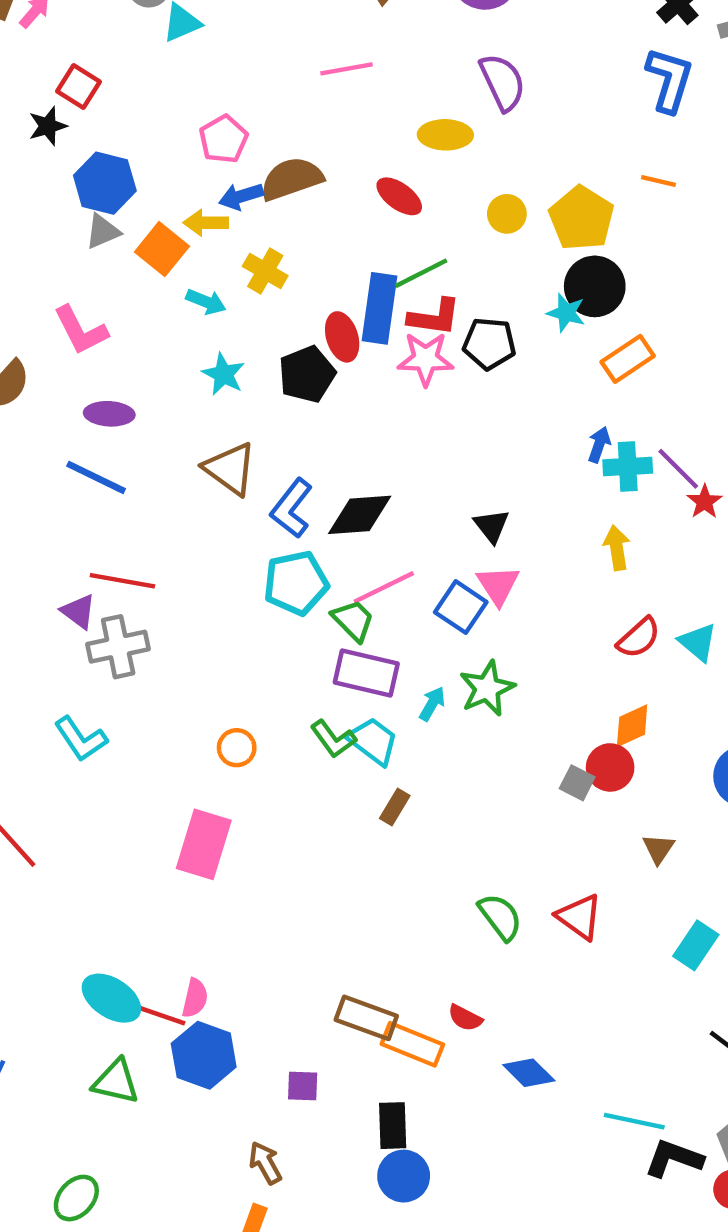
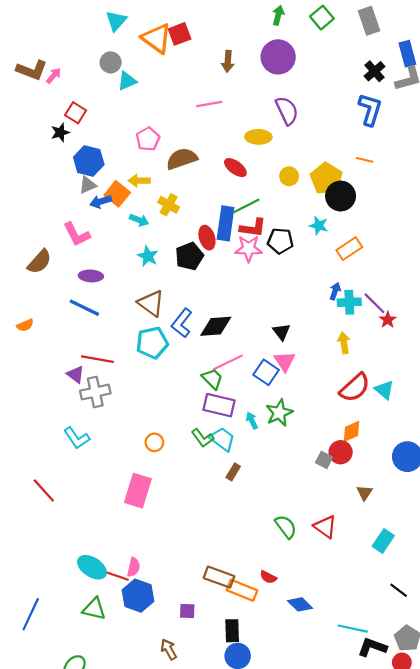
blue arrow: (241, 196) -> (101, 201), moved
black circle: (595, 286) -> (341, 196), moved
cyan pentagon: (296, 583) -> (152, 343), moved
red semicircle: (639, 638) -> (355, 388), size x1.4
cyan arrow: (432, 704) -> (252, 420), turned -56

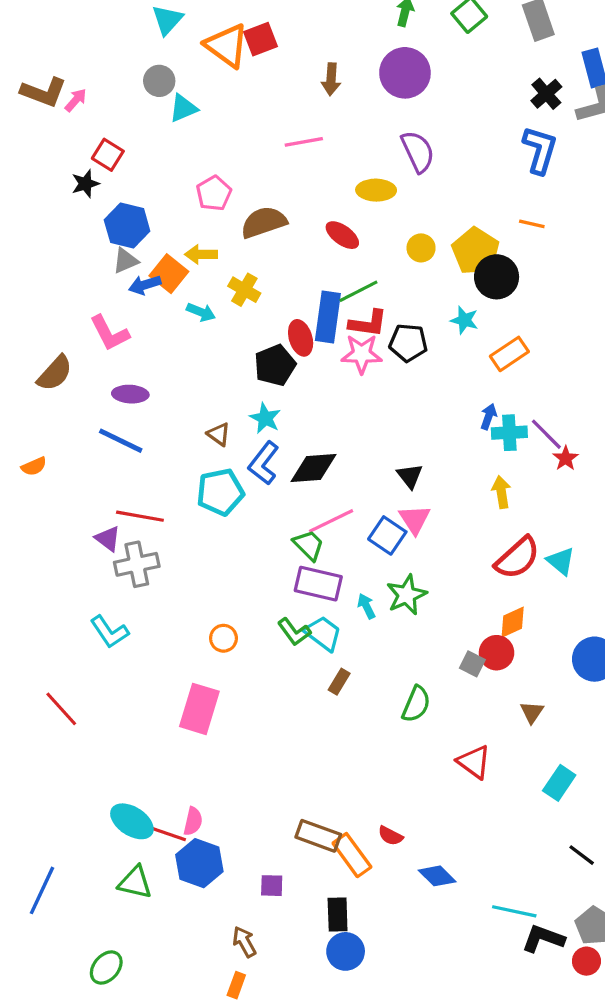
cyan star: (148, 256) -> (265, 418), moved
brown triangle: (151, 303) -> (219, 434), size x0.6
green semicircle: (286, 527) -> (416, 704), moved, turned 60
orange rectangle: (242, 590) -> (352, 855), turned 32

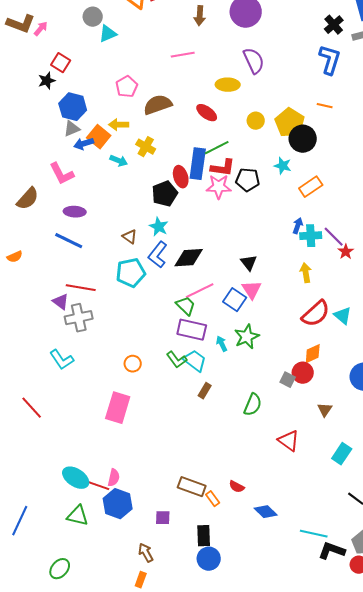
orange rectangle: (352, 855) -> (213, 499), size x0.6

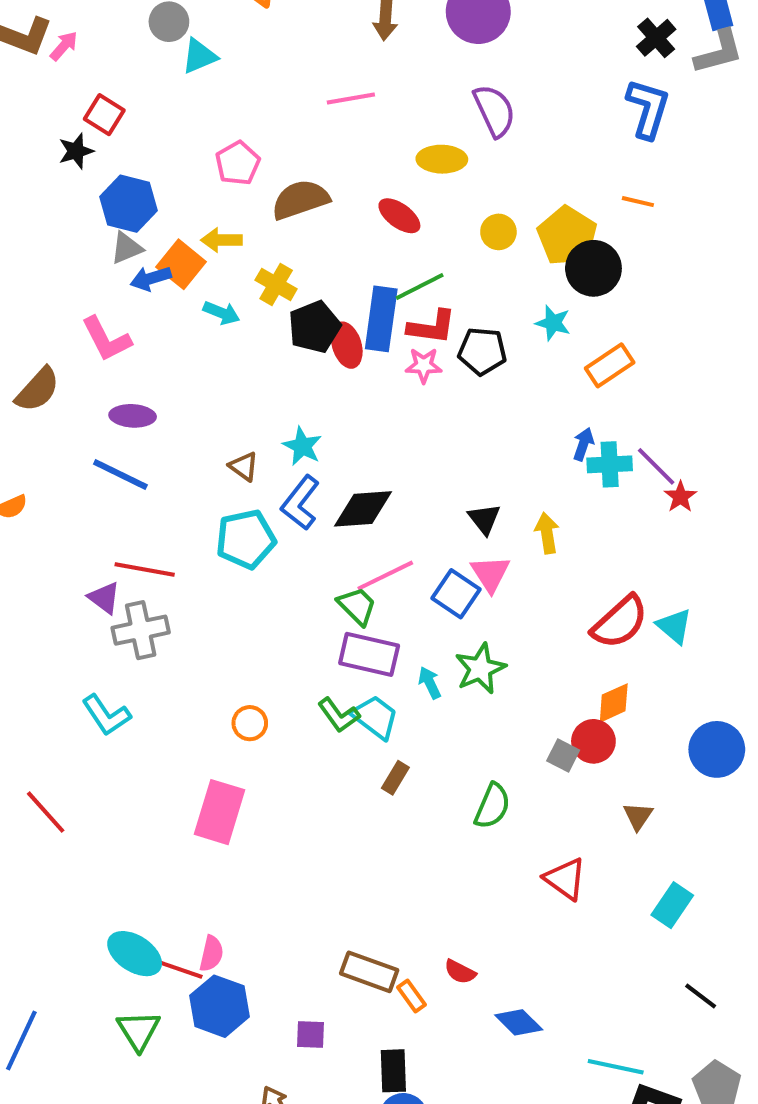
pink star: (219, 187) -> (424, 365), size x0.7
black pentagon: (165, 194) -> (314, 327), moved
yellow arrow: (306, 273) -> (547, 533), moved
green triangle: (78, 516) -> (139, 1030), turned 45

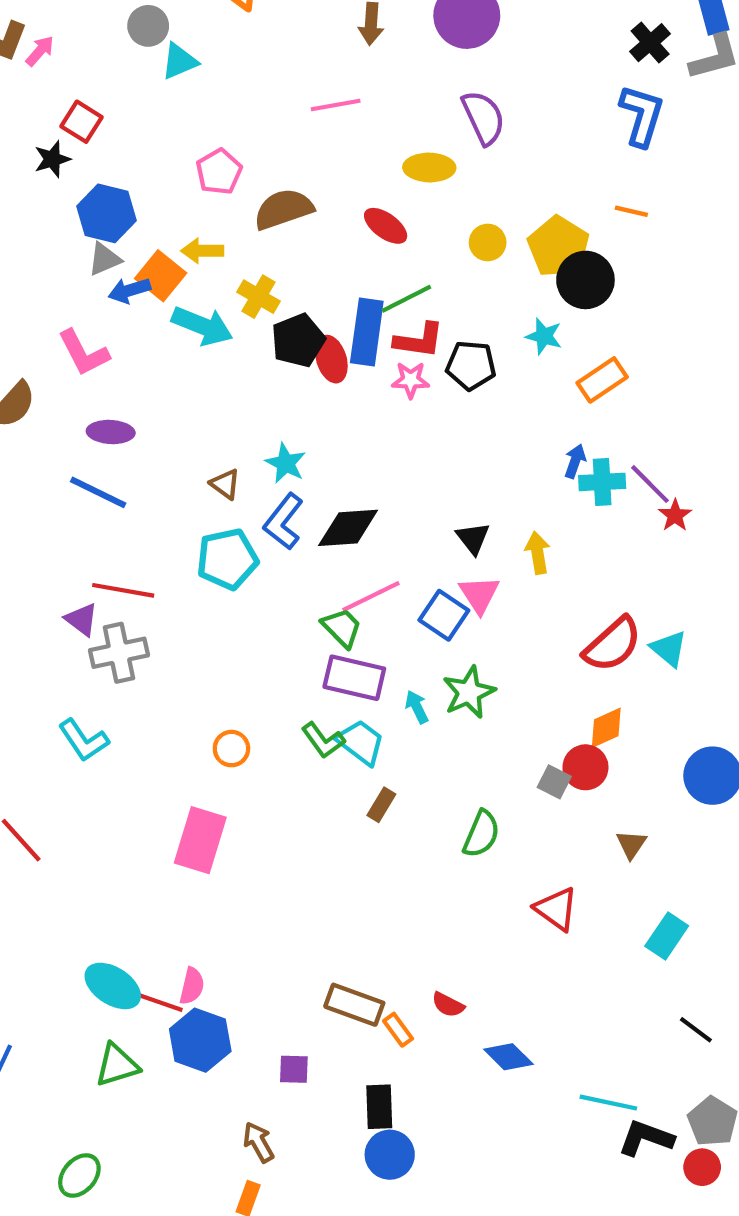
cyan arrow: (222, 313) -> (202, 326), size x1.6
green triangle: (139, 1030) -> (117, 1065), turned 45

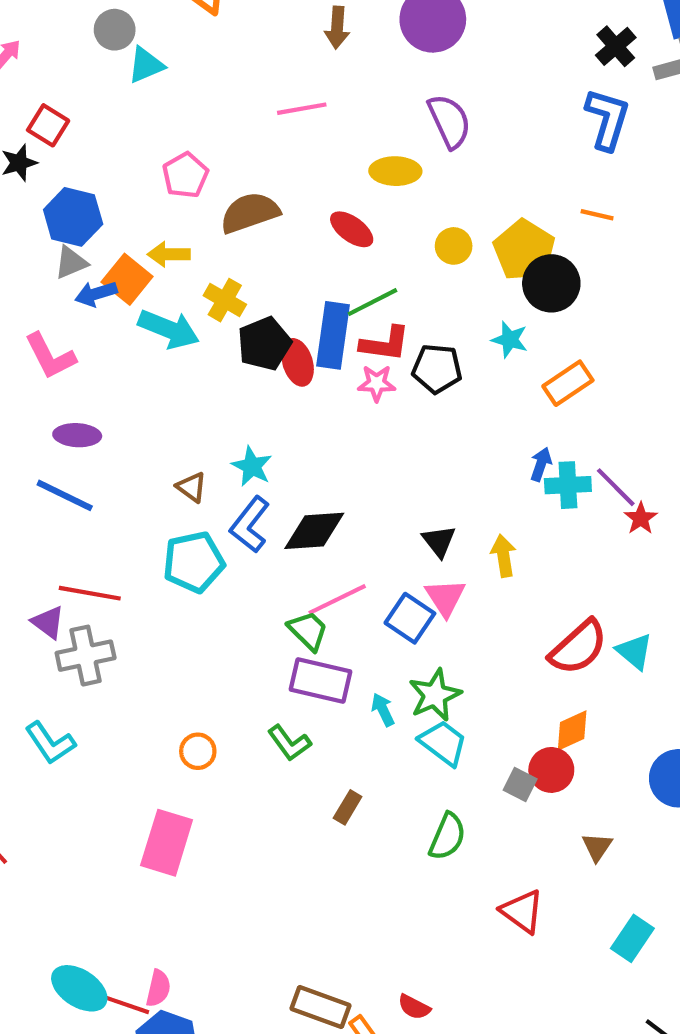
cyan trapezoid: (361, 742) -> (443, 743), moved

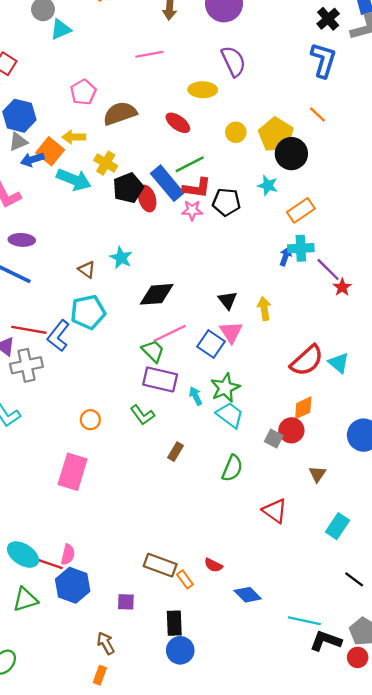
orange line: (597, 215) -> (317, 115), turned 30
blue rectangle: (333, 335) -> (167, 183), turned -48
cyan cross: (568, 485) -> (301, 248), moved
blue L-shape: (250, 525) -> (58, 336), moved

